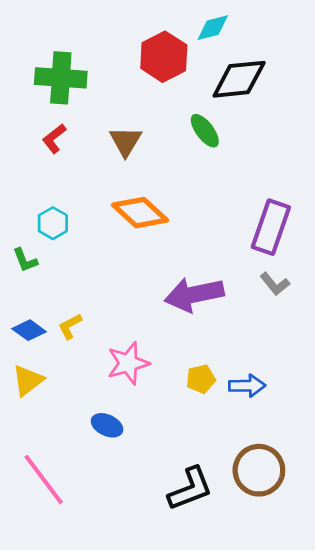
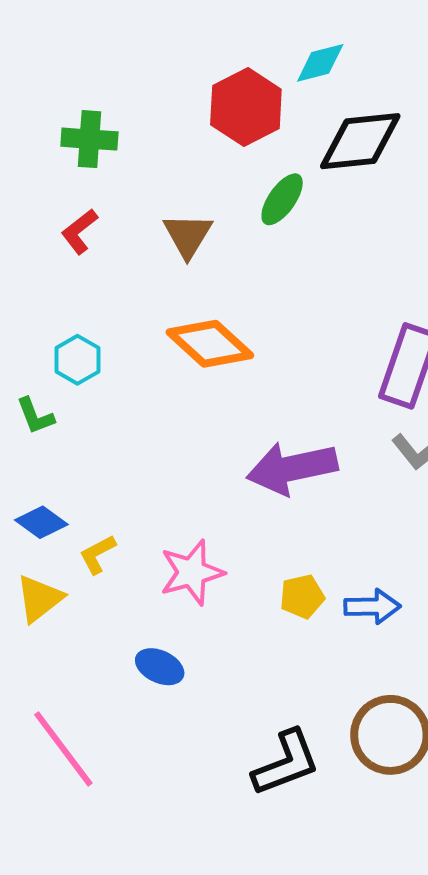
green cross: (61, 78) -> (89, 139), size x0.7
green ellipse: (205, 131) -> (282, 199), moved, turned 72
yellow L-shape: (70, 326) -> (97, 554), moved

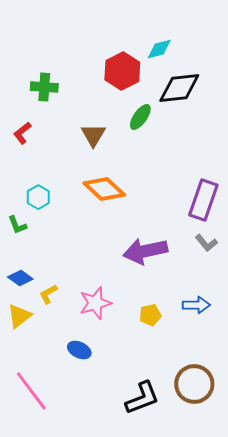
red L-shape: (79, 231) -> (22, 133), moved
blue arrow: (372, 607) -> (196, 305), moved

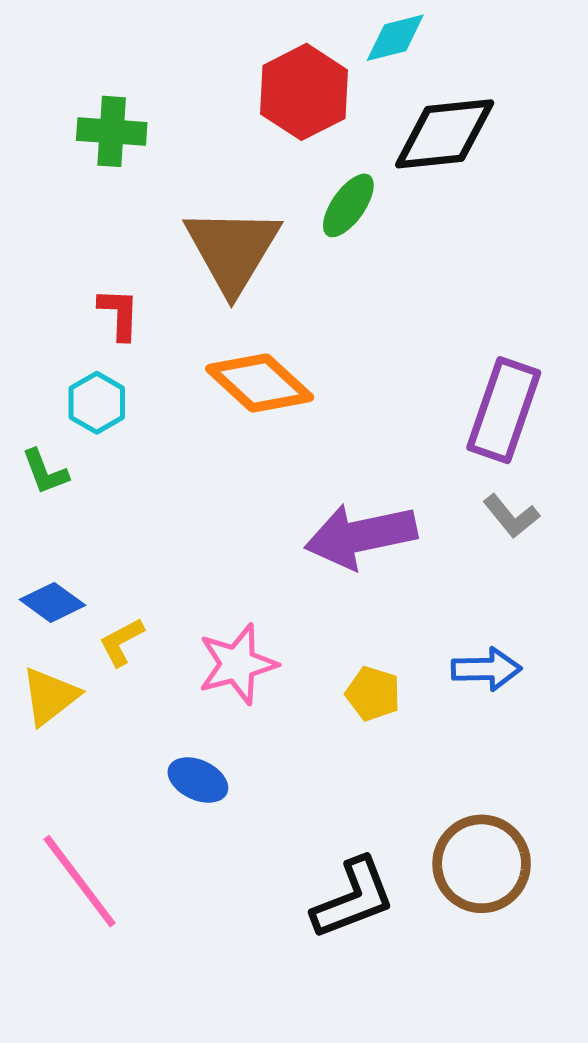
red L-shape: (22, 133) -> (119, 314), moved, turned 130
brown triangle: (93, 135) -> (232, 250), size x1.6
yellow pentagon: (150, 315) -> (373, 694), turned 30

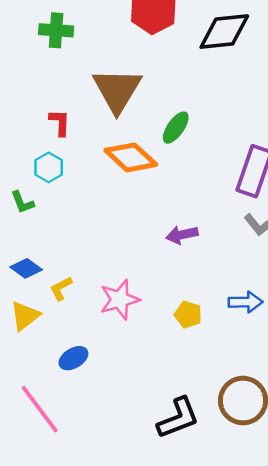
green ellipse: (348, 205) -> (176, 128), moved
purple arrow: (361, 536) -> (182, 235), size x0.6
blue ellipse: (198, 780) -> (73, 358), moved, turned -56

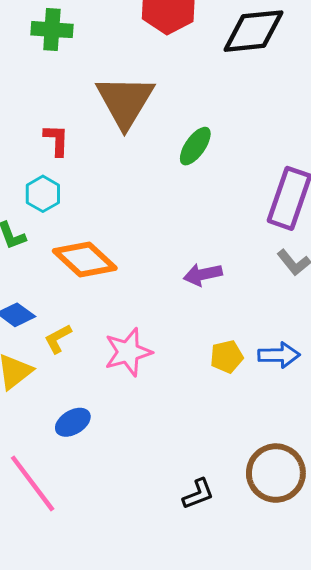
orange diamond: (131, 157) -> (85, 260), moved
yellow pentagon: (188, 315) -> (227, 357), moved, turned -30
black L-shape: (178, 418) -> (198, 494), size x0.6

